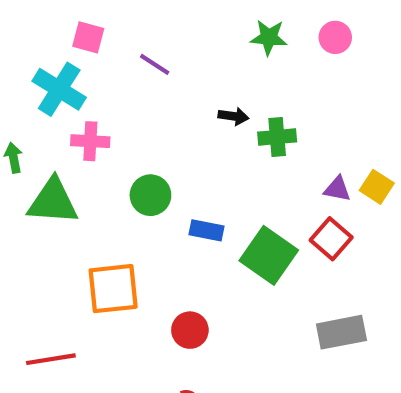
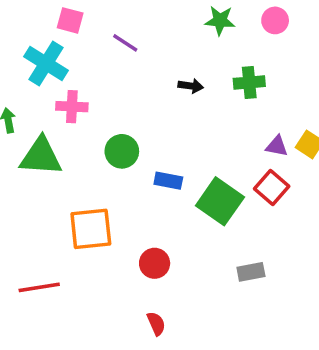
green cross: (277, 137) -> (249, 82), moved
gray rectangle: (341, 332) -> (251, 272), moved, size x0.7

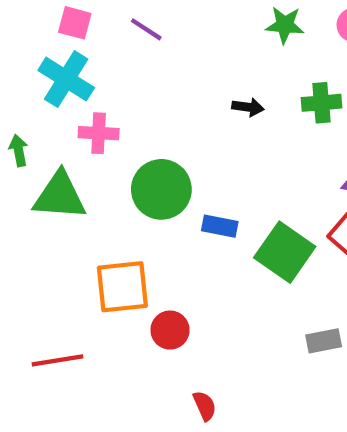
pink square: (70, 20) -> (75, 23), moved
purple line: (125, 43) -> (146, 29), moved
green circle: (122, 151) -> (161, 189), size x1.4
red circle: (155, 263) -> (170, 330), moved

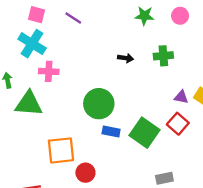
green circle: (161, 189) -> (99, 104), moved
blue rectangle: (220, 226) -> (111, 131), moved

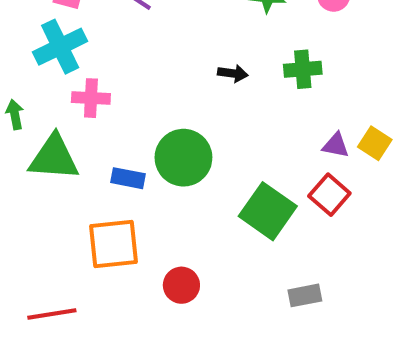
cyan cross: (32, 44) -> (60, 47), turned 32
blue rectangle: (111, 131) -> (128, 178), moved
red circle: (85, 173) -> (181, 285), moved

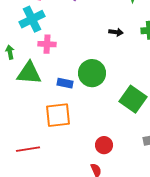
red circle: (181, 285) -> (104, 145), moved

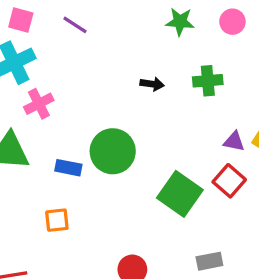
pink cross: (47, 44) -> (39, 104), turned -30
orange square: (58, 115) -> (57, 220), size x0.6

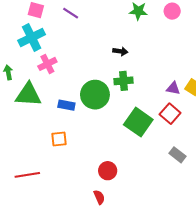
green cross: (208, 81) -> (124, 81), moved
gray rectangle: (209, 261) -> (177, 155), moved, turned 49

